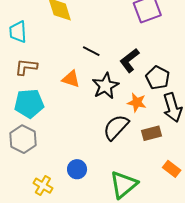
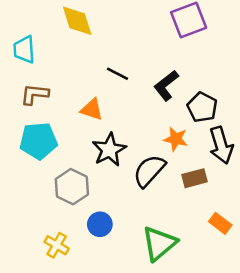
black star: (105, 86) -> (109, 150), moved
gray hexagon: (23, 139) -> (72, 187), moved

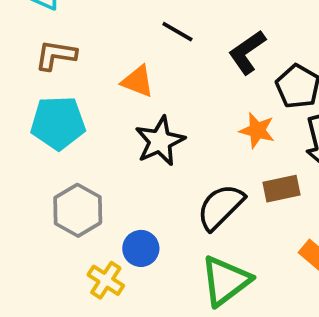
black semicircle: (149, 171) -> (220, 207), moved
gray hexagon: (72, 187) -> (78, 210), moved
yellow cross: (57, 245) -> (106, 280), moved

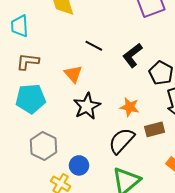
orange triangle: (138, 81) -> (73, 74), turned 30
orange star: (257, 130) -> (130, 107), moved

